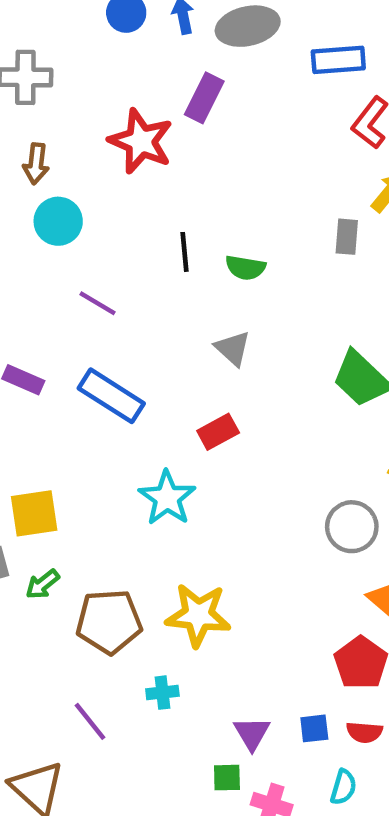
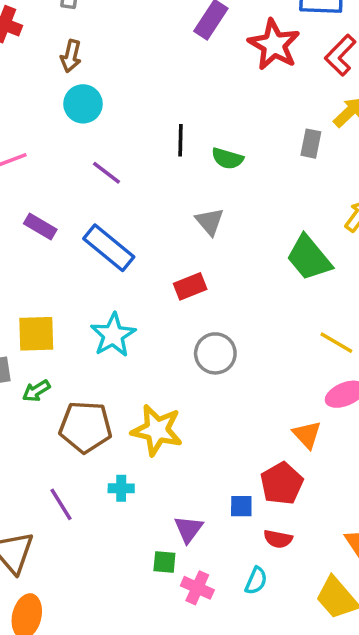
red star: (141, 141) -> (274, 45), moved
cyan star: (167, 498) -> (113, 335), moved
gray circle: (352, 527) -> (215, 353), moved
blue square: (314, 728) -> (241, 506), moved

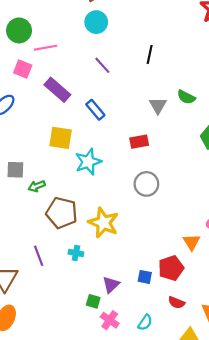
green semicircle: (227, 158) -> (186, 97), moved
purple rectangle: (40, 227) -> (57, 90), size x1.4
blue rectangle: (109, 248) -> (95, 110), size x0.7
yellow square: (36, 334) -> (61, 138), moved
red semicircle: (278, 539) -> (176, 303), moved

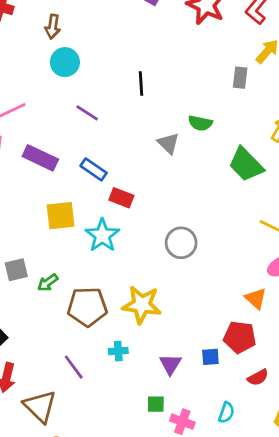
red rectangle: (139, 142) -> (121, 198), moved, turned 48
red pentagon: (171, 268) -> (240, 337), turned -30
purple triangle: (111, 285) -> (170, 364), moved
red semicircle: (176, 303) -> (258, 377), turned -35

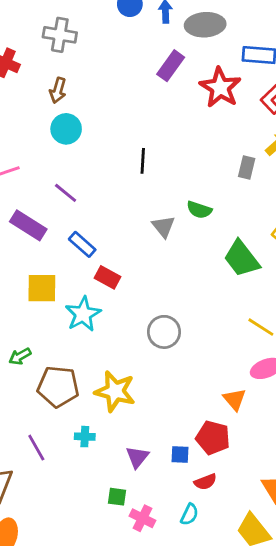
purple line: (87, 113) -> (66, 193), moved
red semicircle: (258, 377) -> (205, 482), moved

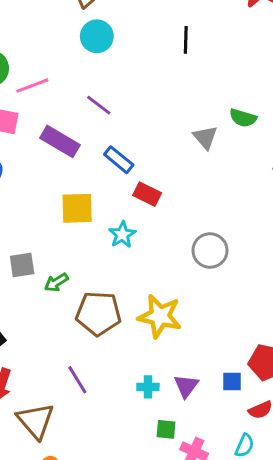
black line: (143, 161) -> (186, 40), moved
cyan star: (83, 314) -> (122, 235), size x0.7
cyan cross: (85, 437) -> (148, 387), moved

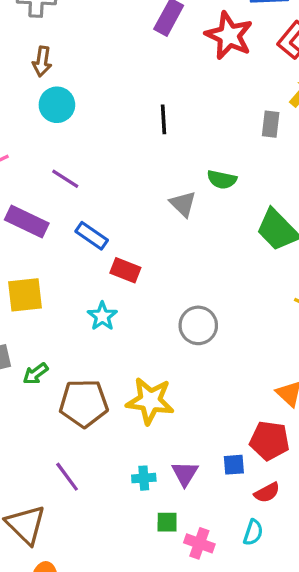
black line: (186, 40) -> (164, 119), moved
yellow square: (77, 208) -> (25, 295), moved

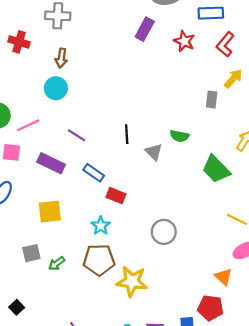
red star: (229, 36) -> (184, 41), size x0.7
cyan circle: (57, 105) -> (56, 88), moved
black line: (164, 119) -> (127, 134), moved
brown pentagon: (84, 403) -> (99, 260), moved

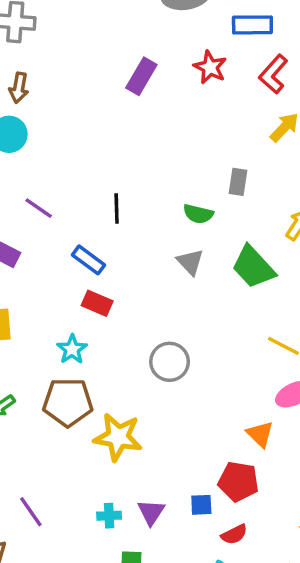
purple rectangle: (145, 29) -> (141, 76), moved
gray rectangle: (212, 100) -> (238, 182), moved
gray triangle: (154, 152) -> (190, 262), moved
blue rectangle: (94, 173) -> (89, 260), moved

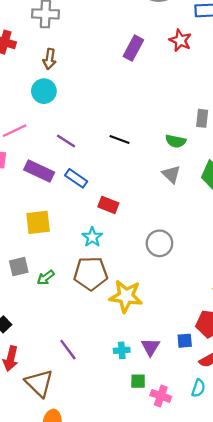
black line: (117, 209) -> (119, 140), turned -66
blue rectangle: (89, 260) -> (76, 178), moved

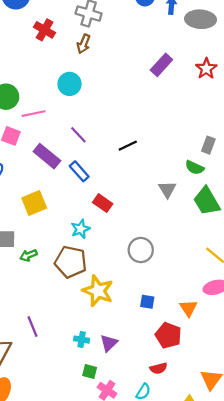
brown arrow: (50, 59) -> (84, 44), moved
black line: (119, 140) -> (128, 146), turned -60
green semicircle: (176, 141) -> (195, 168), moved
yellow square: (38, 222) -> (34, 203), turned -30
blue square: (185, 341) -> (147, 302), moved

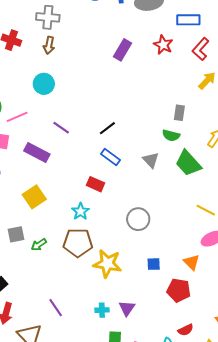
blue rectangle: (79, 171) -> (110, 157), moved
red semicircle: (158, 368) -> (186, 330), moved

